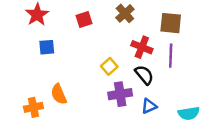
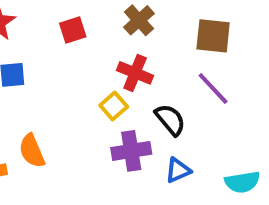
red cross: (142, 47) -> (135, 73), moved
purple line: (171, 56) -> (213, 89), turned -45

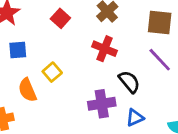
red square: (73, 30) -> (60, 18), turned -30
yellow square: (114, 106) -> (52, 72), moved
orange semicircle: (32, 151) -> (27, 90), moved

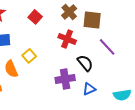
brown square: (160, 22) -> (92, 20), moved

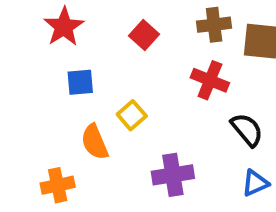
brown cross: (69, 12) -> (214, 25), turned 35
purple cross: (65, 79) -> (173, 175), moved

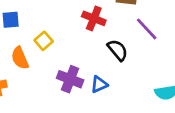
purple cross: (173, 175) -> (70, 79), turned 30
blue triangle: (255, 183) -> (99, 84), moved

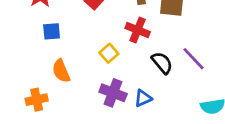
purple line: (147, 29) -> (194, 59), moved
yellow square: (44, 41) -> (109, 53), moved

